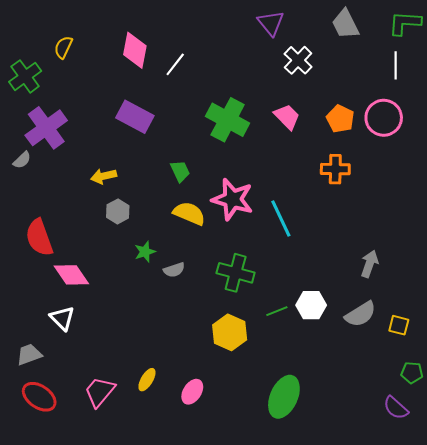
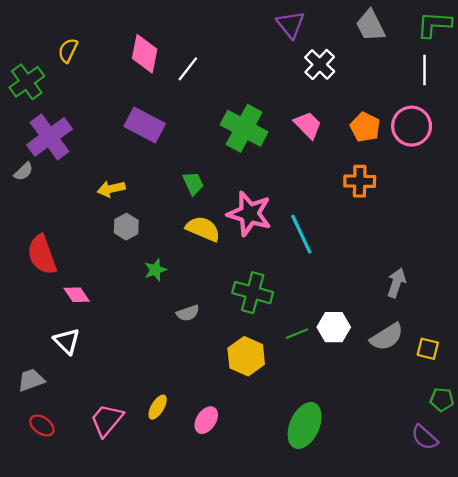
gray semicircle: (174, 270) -> (188, 313), moved
pink diamond: (71, 275) -> (77, 295), size x0.7
red ellipse: (39, 397) -> (42, 425), size x0.7

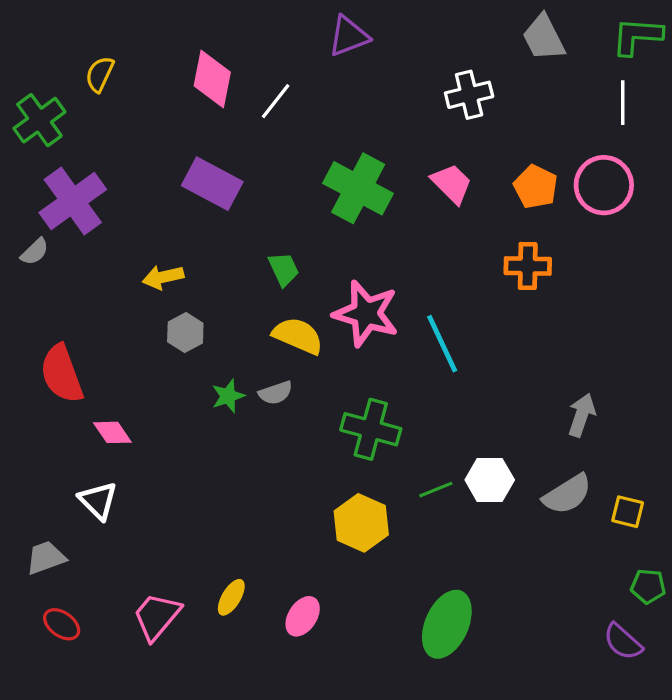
purple triangle: (291, 25) -> (349, 36), moved, turned 48
white cross: (320, 64) -> (469, 95), turned 32
gray semicircle: (188, 313) -> (276, 393), moved

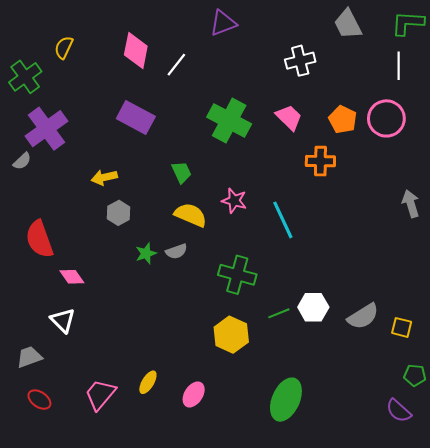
orange cross: (528, 266) -> (320, 161), moved
pink star: (366, 314) -> (234, 201), size x0.6
gray arrow: (582, 415) -> (411, 204), moved, turned -36

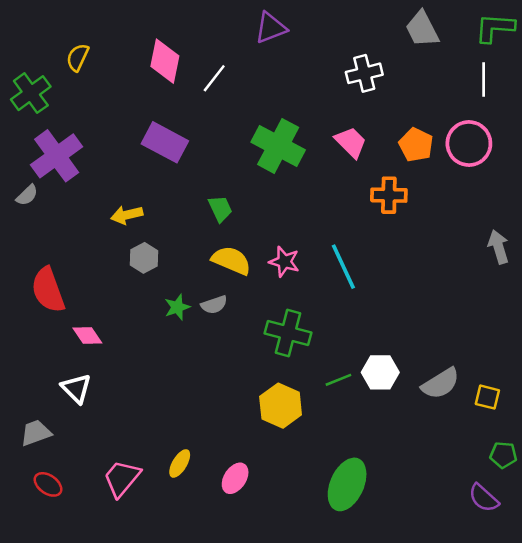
pink star: (234, 201) -> (284, 262), moved

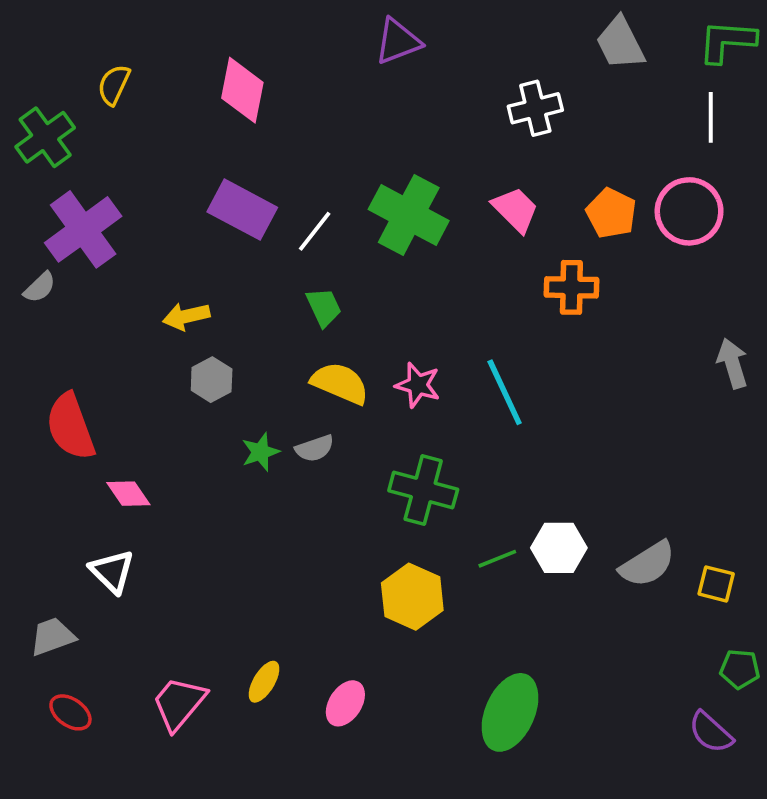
white line: (214, 78) -> (315, 231), moved

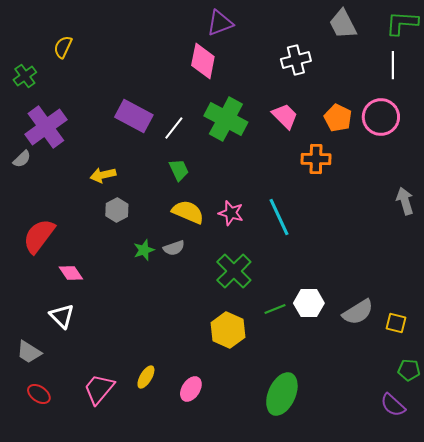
pink diamond: (242, 90) -> (203, 61), moved
green cross: (45, 137) -> (25, 76), size x0.7
red semicircle: (70, 427) -> (39, 236), turned 57
green cross: (423, 490) -> (234, 271), turned 30
gray trapezoid: (52, 636) -> (29, 352), turned -128

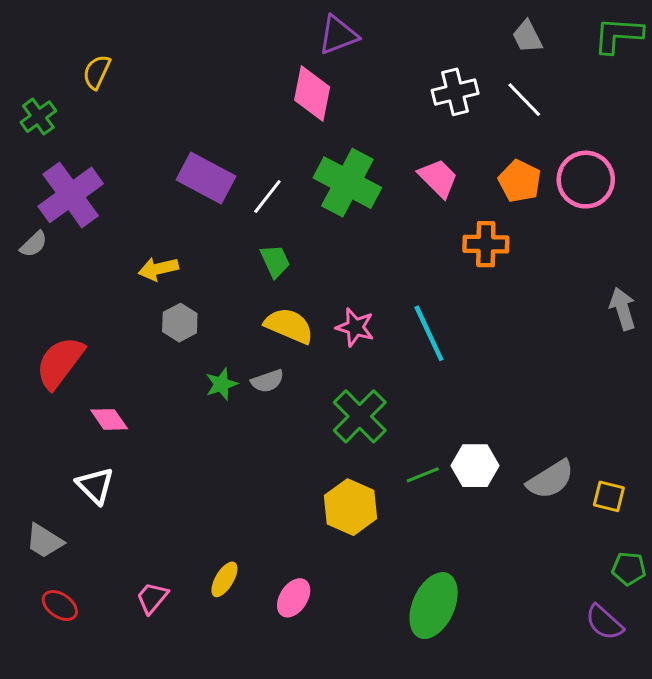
gray trapezoid: (343, 24) -> (527, 37), size x0.7
white line: (393, 65) -> (524, 100), moved, turned -44
pink trapezoid: (99, 389) -> (152, 598), size x0.7

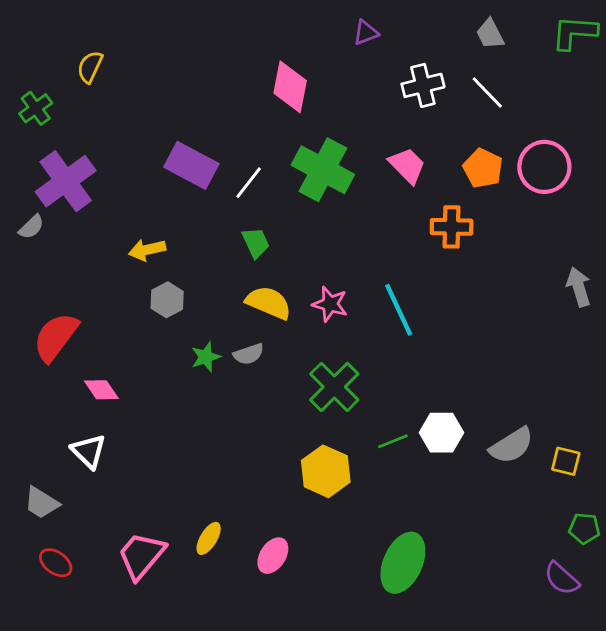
purple triangle: (338, 35) -> (366, 33), moved, size x0.7
pink trapezoid: (152, 598) -> (141, 556), size x1.6

